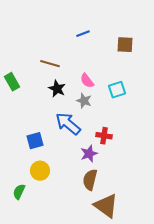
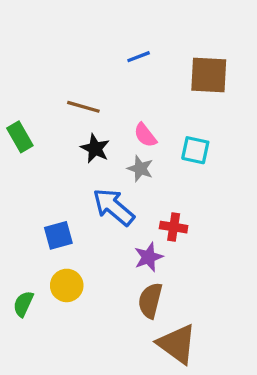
brown square: (125, 45) -> (209, 75), size x1.4
cyan square: (117, 90) -> (195, 150), turned 30
green semicircle: (19, 192) -> (23, 304), moved

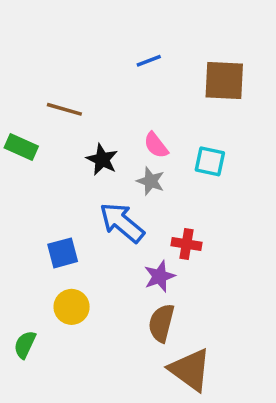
brown line: (83, 107) -> (64, 109), moved
green rectangle: (20, 137) -> (21, 147), turned -36
green semicircle: (23, 304) -> (25, 345), moved

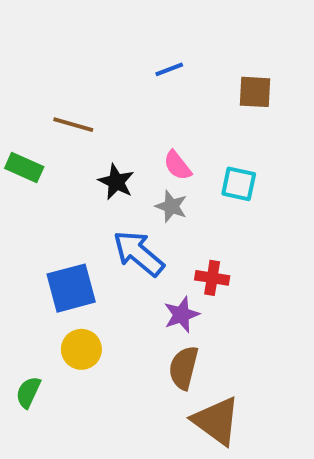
brown square: (224, 81) -> (255, 92), size x0.7
blue square: (63, 253) -> (71, 288), size x1.4

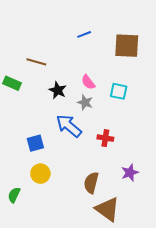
brown square: (255, 92) -> (127, 46), size x1.5
blue square: (71, 288) -> (35, 143), size x0.7
purple star: (182, 315) -> (130, 173), moved

